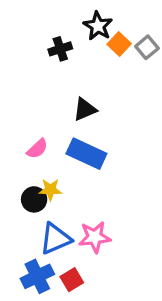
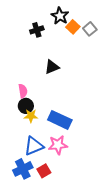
pink semicircle: (37, 149) -> (23, 91), turned -56
blue rectangle: (86, 154) -> (60, 120), moved
black circle: (34, 199) -> (26, 106), moved

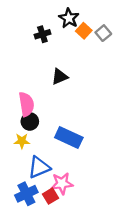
pink semicircle: (23, 91) -> (26, 104), size x1.5
yellow star: (31, 116) -> (22, 141), moved
pink star: (58, 145) -> (62, 183), moved

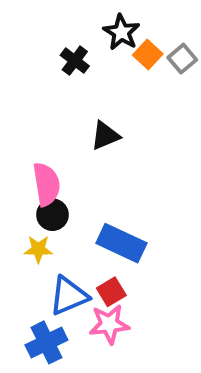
black cross: (42, 34) -> (75, 61), turned -35
red square: (50, 196) -> (111, 292), moved

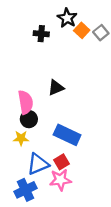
black cross: (75, 61) -> (41, 34), turned -32
black triangle: (105, 136) -> (56, 88), moved

